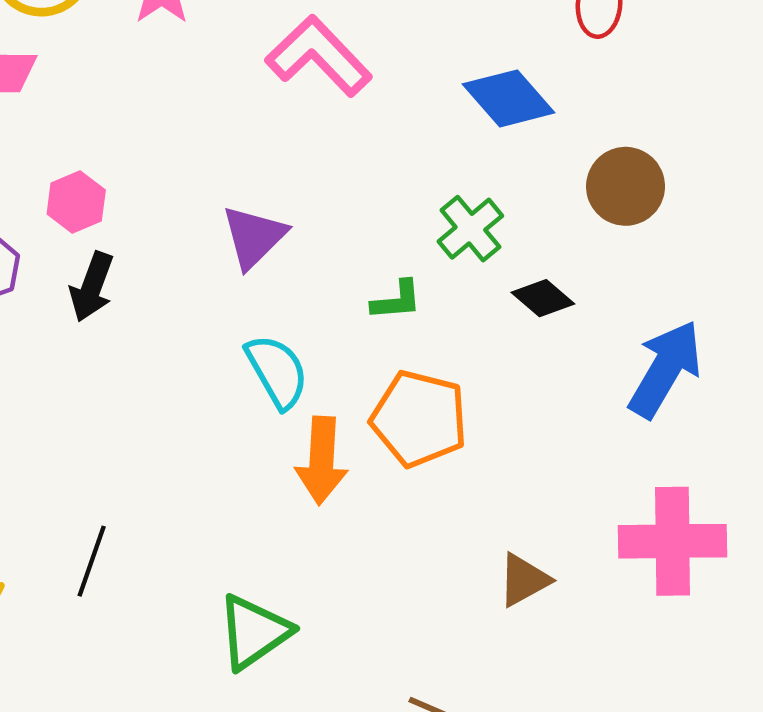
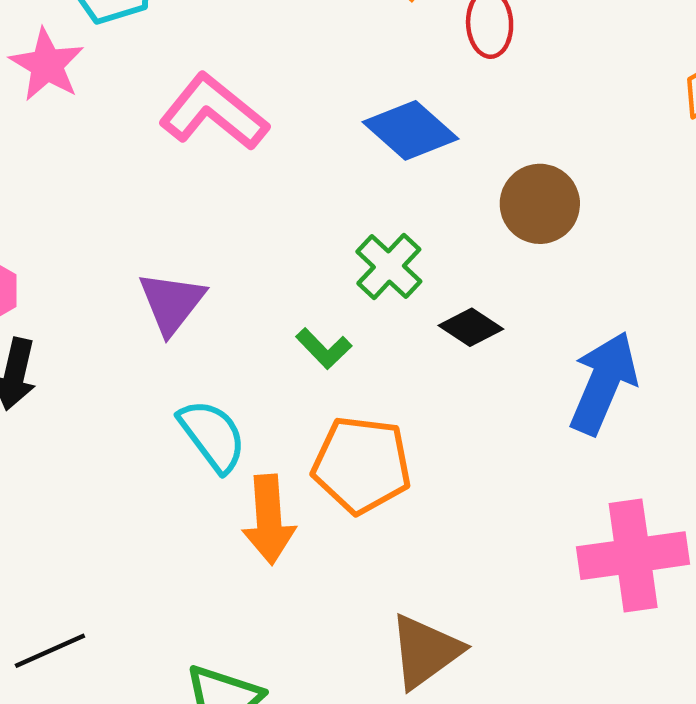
green L-shape: (397, 300) -> (324, 348), turned 58
black line: (92, 561) -> (50, 651), turned 54
brown triangle: (524, 580) -> (425, 651), moved, size x1.4

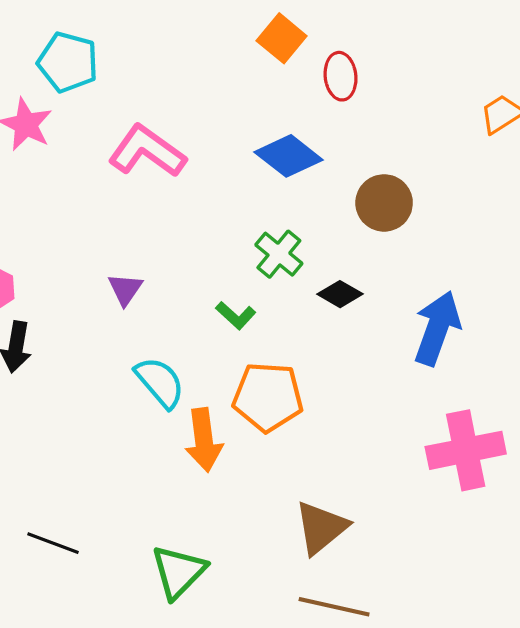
purple triangle: (172, 303) -> (125, 289), size x0.7
black line: (50, 651) -> (53, 543), turned 48

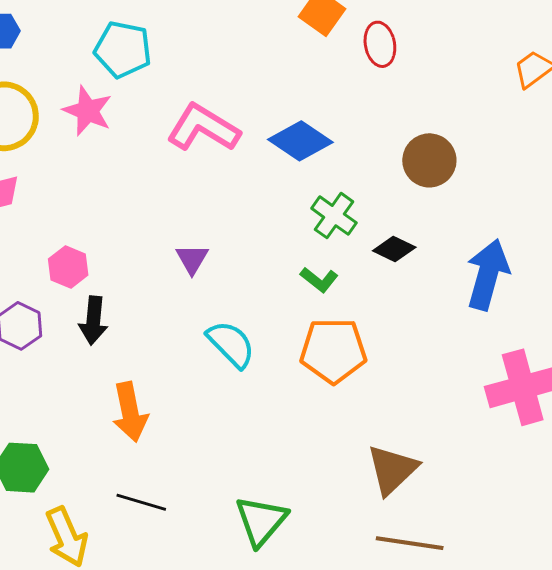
blue diamond: (289, 156) -> (300, 141), moved
green L-shape: (236, 315) -> (319, 280), moved
orange arrow: (204, 440) -> (130, 412), moved

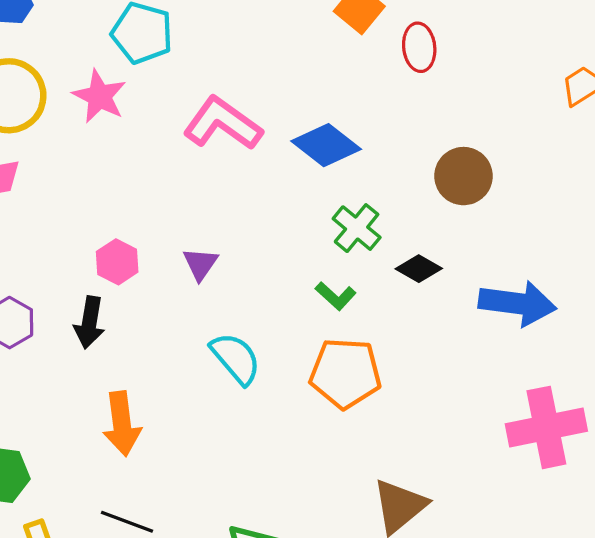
pink hexagon: (68, 267) -> (117, 262), moved
blue arrow: (488, 275) -> (517, 303), turned 78

